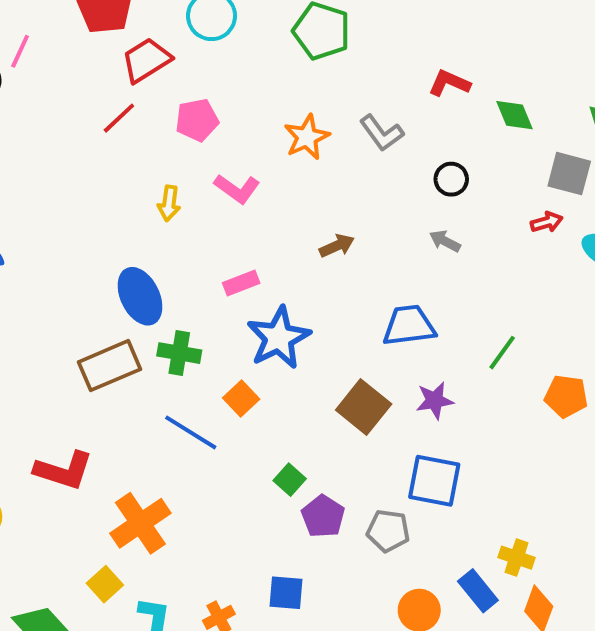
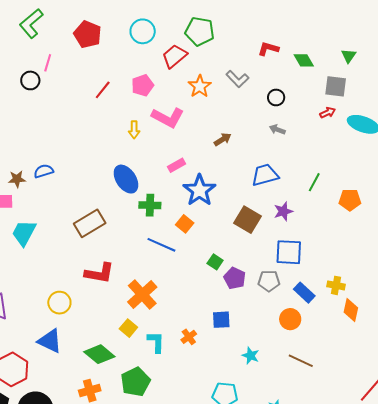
red trapezoid: (146, 60) -> (175, 56), moved
pink L-shape: (237, 189) -> (168, 117), size x1.4
brown rectangle: (109, 366) -> (90, 223), moved
blue rectangle: (478, 591) -> (304, 293), moved

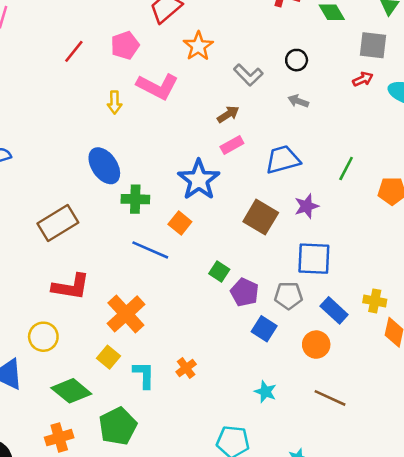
gray L-shape: (237, 79) -> (248, 75), moved
pink rectangle: (177, 165) -> (232, 145), moved
yellow circle: (59, 303) -> (43, 337), moved
blue square: (221, 320) -> (264, 329), moved, turned 36

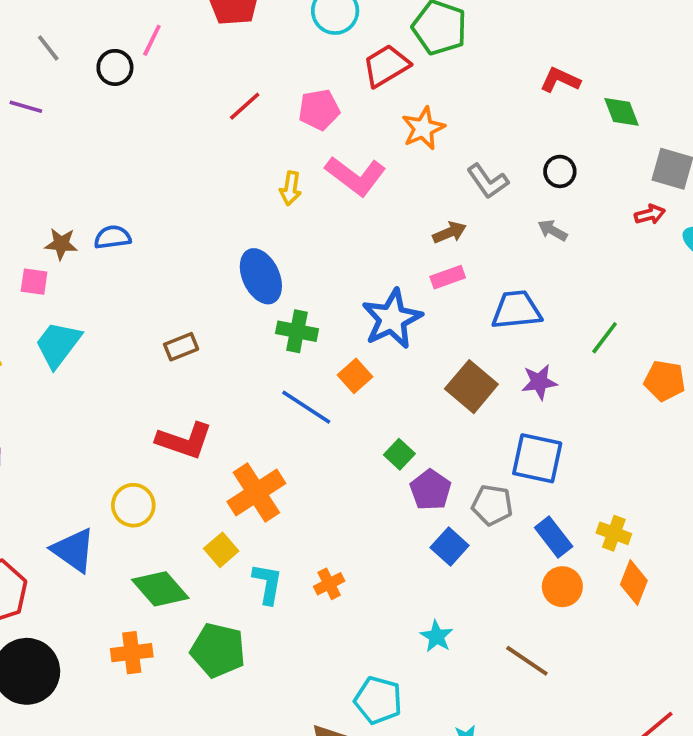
brown rectangle: (58, 223) -> (181, 347), size x0.6
orange circle: (316, 345) -> (562, 587), moved
green pentagon: (118, 426) -> (218, 650), turned 30

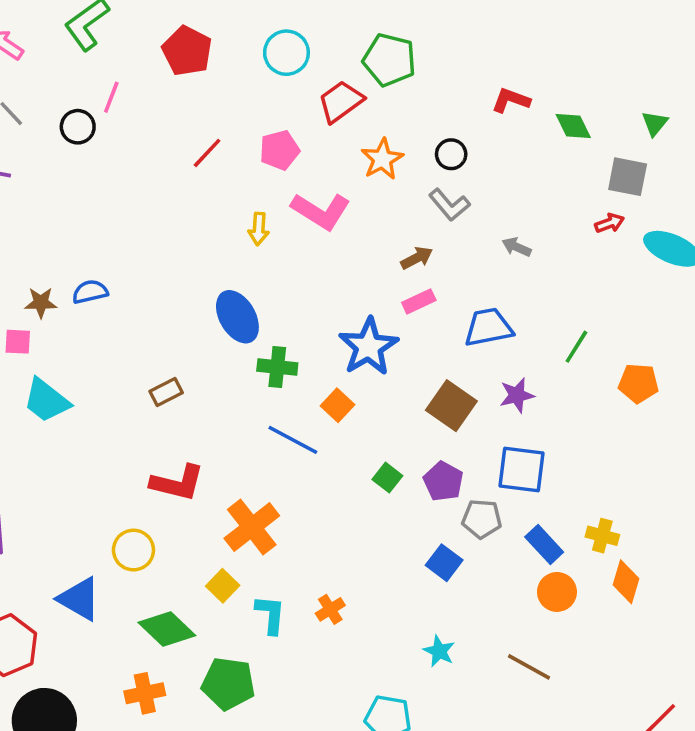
black circle: (560, 171) -> (451, 154), moved
cyan trapezoid: (58, 344) -> (46, 401), turned -84
purple pentagon: (431, 490) -> (443, 481), moved

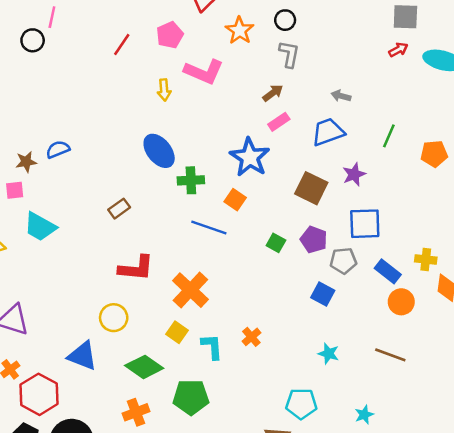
gray L-shape: (449, 205) -> (289, 54), turned -120
gray arrow: (517, 247) -> (341, 96), moved

